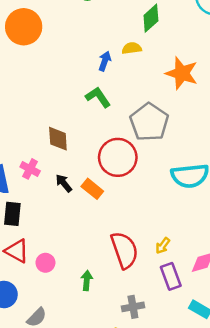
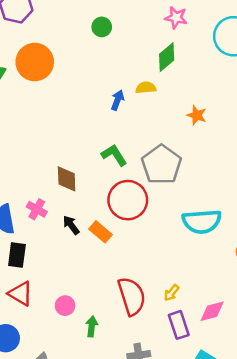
orange star: (182, 73) -> (197, 115), size x0.6
green L-shape: (98, 97) -> (114, 155), moved
pink circle: (45, 263) -> (65, 306), moved

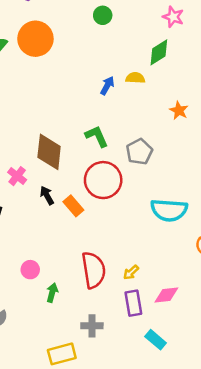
gray pentagon: (161, 165) -> (139, 152), size x0.7
brown diamond: (67, 179) -> (49, 152), size x1.4

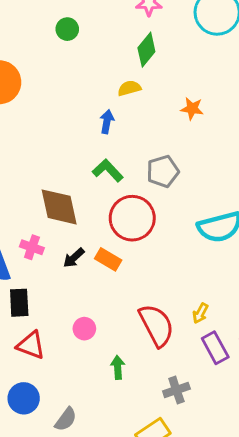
blue arrow: (107, 86) -> (107, 122), moved
gray pentagon: (139, 152) -> (163, 171), turned 30
black arrow: (47, 195) -> (74, 258), turned -84
pink circle: (30, 270) -> (84, 329), moved

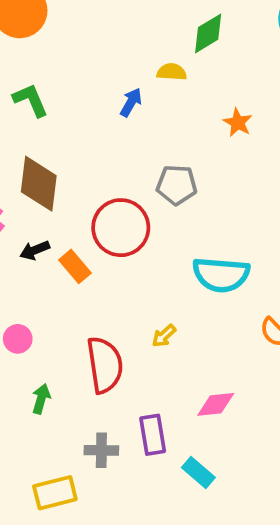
green L-shape: (108, 170) -> (31, 100), moved
yellow arrow: (200, 313) -> (164, 336), moved
purple rectangle: (215, 348) -> (153, 435), moved

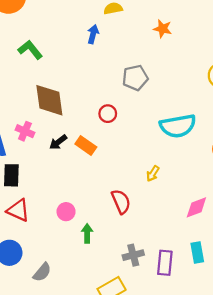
red circle: (121, 228) -> (108, 114), size x0.5
pink circle: (18, 339) -> (66, 212), moved
red semicircle: (105, 365) -> (121, 202), size x0.7
purple rectangle: (153, 435) -> (165, 263), moved, turned 30
cyan rectangle: (198, 472) -> (197, 253), turned 54

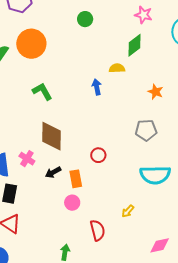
blue arrow: (93, 34) -> (97, 87), turned -35
gray pentagon: (135, 78) -> (146, 130), moved
orange rectangle: (86, 145) -> (76, 179), turned 36
pink circle: (66, 212) -> (72, 203), moved

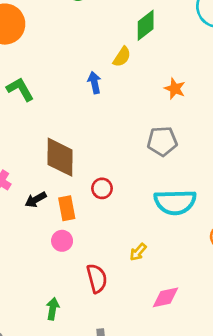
yellow semicircle: (117, 68) -> (122, 57), turned 126
brown diamond: (51, 136) -> (60, 157), moved
red circle: (98, 155) -> (102, 188), moved
pink diamond: (160, 245) -> (166, 297), moved

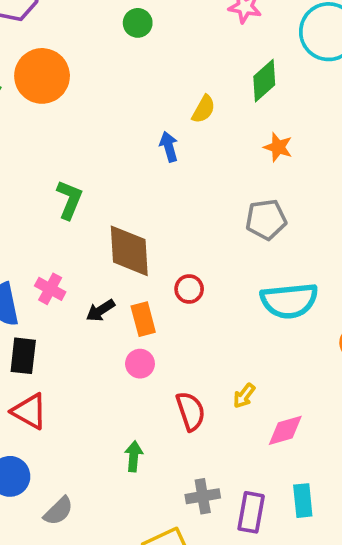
green diamond: (146, 25) -> (264, 81), moved
green L-shape: (20, 89) -> (69, 200), moved, turned 56
yellow arrow: (138, 252) -> (244, 396), moved

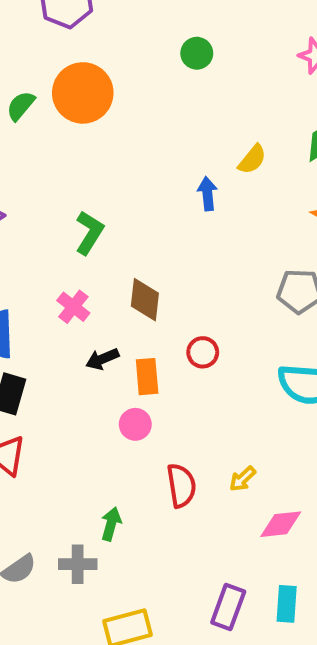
brown diamond: (129, 251) -> (145, 300), size x0.7
pink cross: (50, 289) -> (73, 307), moved
gray cross: (203, 496) -> (78, 564), moved

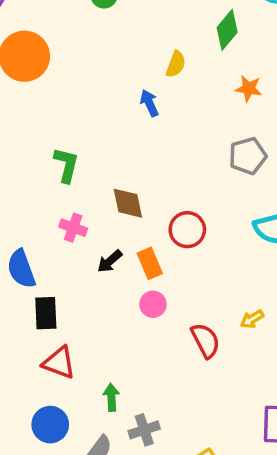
red circle: (203, 352) -> (187, 230), size x1.4
yellow arrow: (242, 479) -> (252, 319), turned 30
green arrow: (111, 524) -> (111, 397), moved

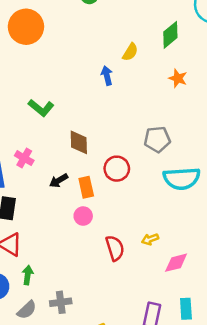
gray pentagon: (248, 156) -> (157, 139), moved
green L-shape: (66, 165) -> (41, 108), turned 105
pink cross: (73, 228) -> (24, 158), moved
green arrow: (111, 397) -> (28, 275), moved

